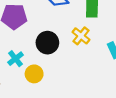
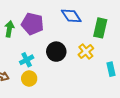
yellow circle: (34, 74) -> (29, 79), moved

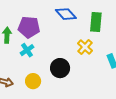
black circle: (56, 52) -> (60, 68), moved
cyan cross: (27, 60) -> (27, 50), moved

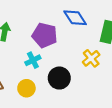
purple pentagon: (29, 27) -> (45, 35), moved
cyan cross: (27, 50) -> (33, 60), moved

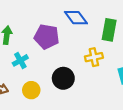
yellow cross: (91, 58) -> (94, 57), turned 30
cyan cross: (33, 60) -> (20, 60), moved

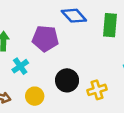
yellow cross: (94, 57) -> (97, 90), moved

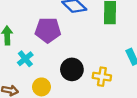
yellow cross: (97, 90) -> (102, 77), turned 30

